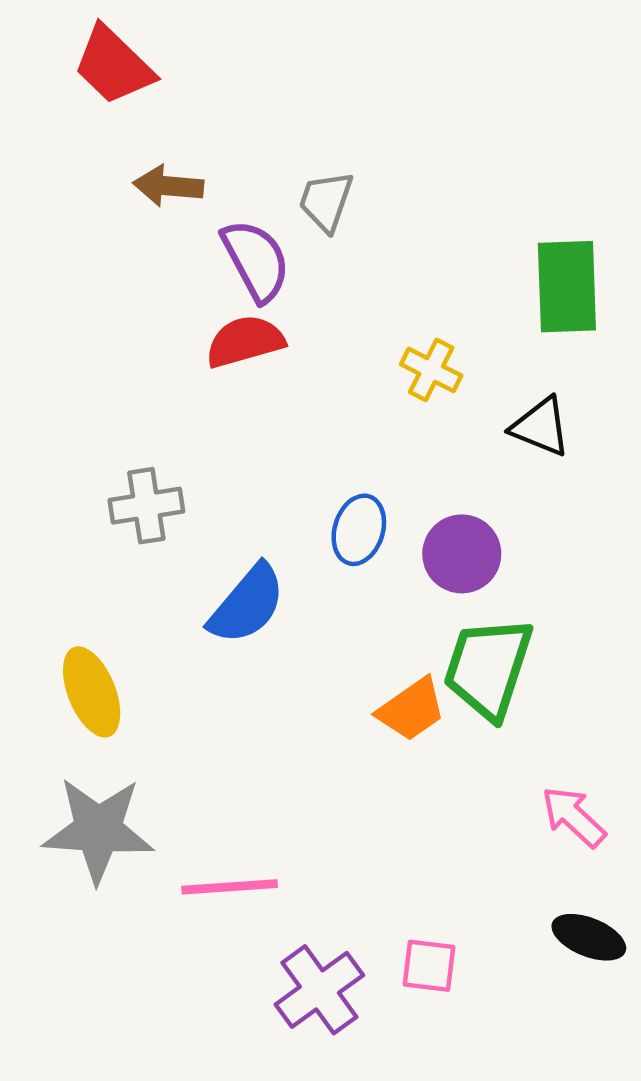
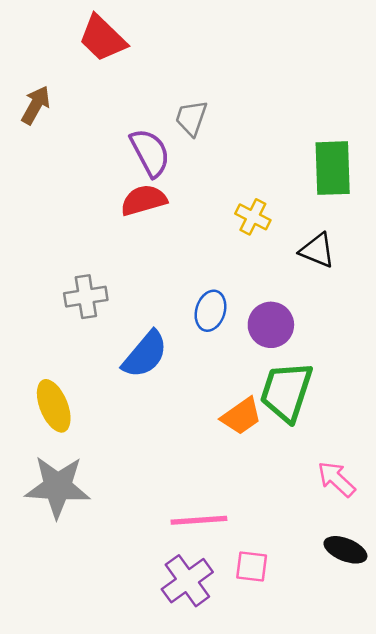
red trapezoid: (113, 65) -> (103, 38), moved
brown arrow: (168, 186) -> (36, 105), moved, turned 114
pink line: (230, 887) -> (199, 520), moved

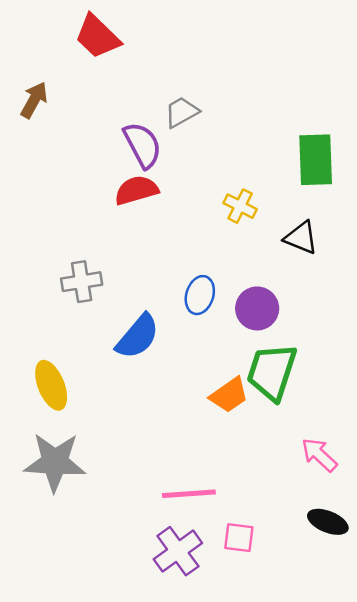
gray trapezoid: (191, 118) -> (182, 112), turned 42

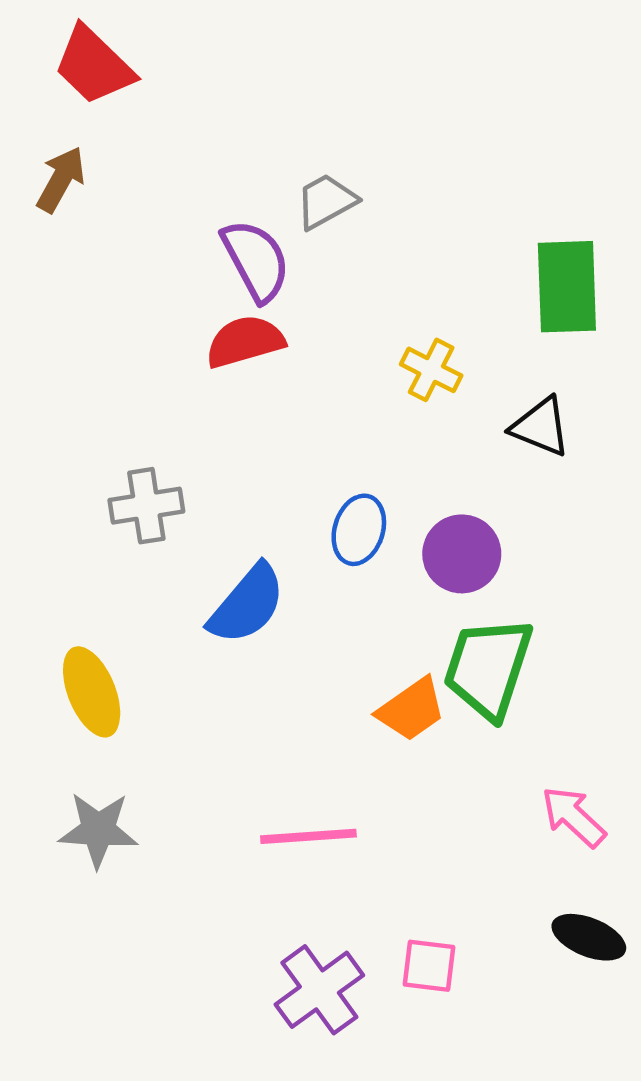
red trapezoid: (97, 37) -> (94, 65), moved
gray star: (55, 462) -> (98, 830), size x0.7
pink line: (189, 494) -> (308, 836), moved

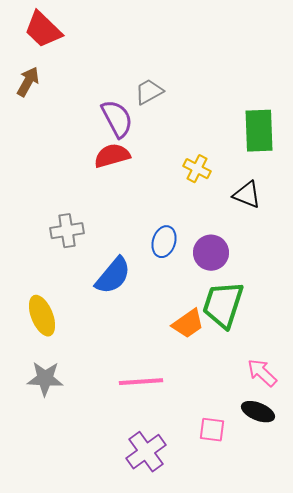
black ellipse: (589, 937) -> (258, 412), moved
pink square: (429, 966) -> (212, 430), moved

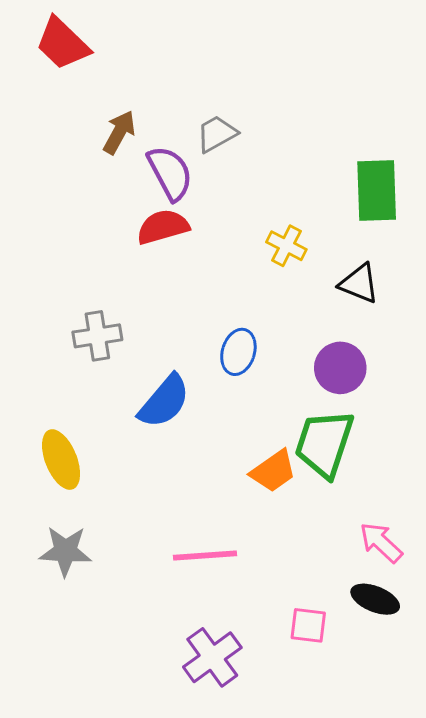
brown arrow: (28, 82) -> (119, 132), moved
purple circle: (211, 253) -> (340, 368), moved

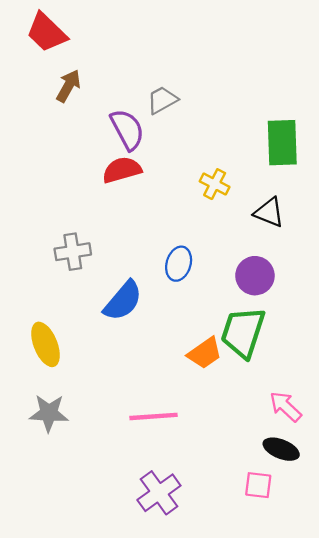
brown arrow: (119, 132) -> (68, 86), moved
pink square: (308, 625) -> (258, 485), moved

